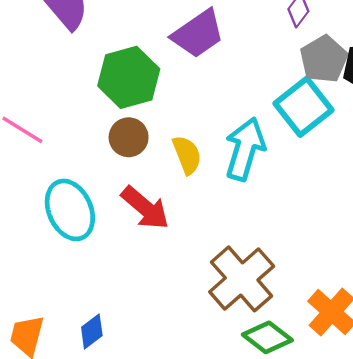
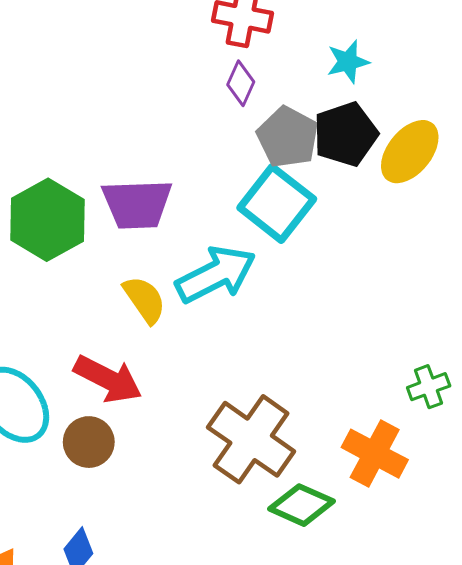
purple trapezoid: (198, 34) -> (137, 204), moved, turned 46
brown circle: (129, 137) -> (89, 442), moved
cyan arrow: (245, 149) -> (216, 274), turned 60

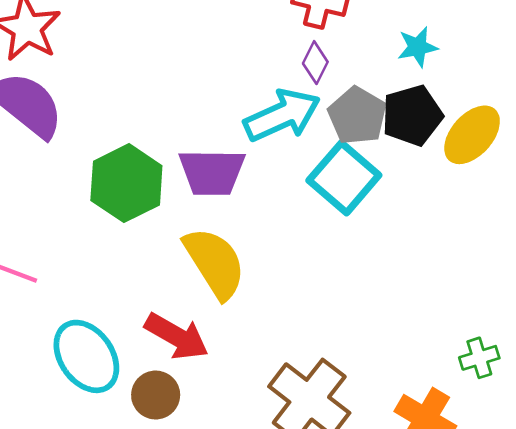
cyan arrow: (216, 274) -> (282, 115), moved
yellow semicircle: (145, 300) -> (215, 263), size x1.6

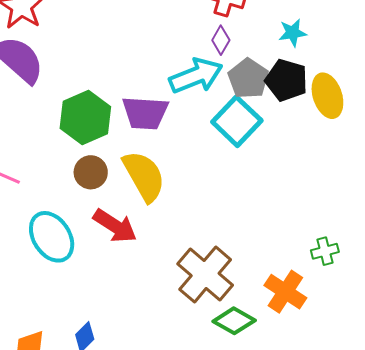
black pentagon: (412, 115) -> (286, 80), turned 30
yellow ellipse: (472, 135) -> (327, 96), turned -63
brown circle: (156, 395) -> (91, 172), moved

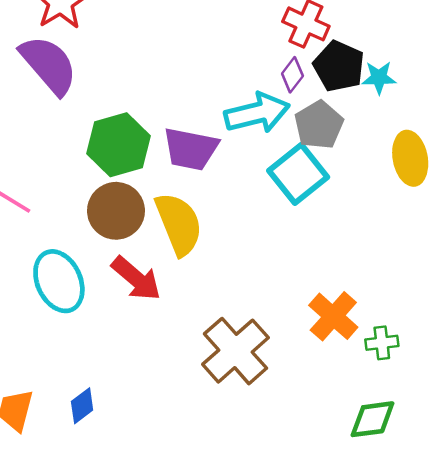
black pentagon: (286, 80) -> (339, 66), moved
brown circle: (91, 172) -> (116, 211), size x1.4
orange cross: (285, 292) -> (333, 316), moved
green diamond: (234, 321) -> (373, 419), moved, turned -45

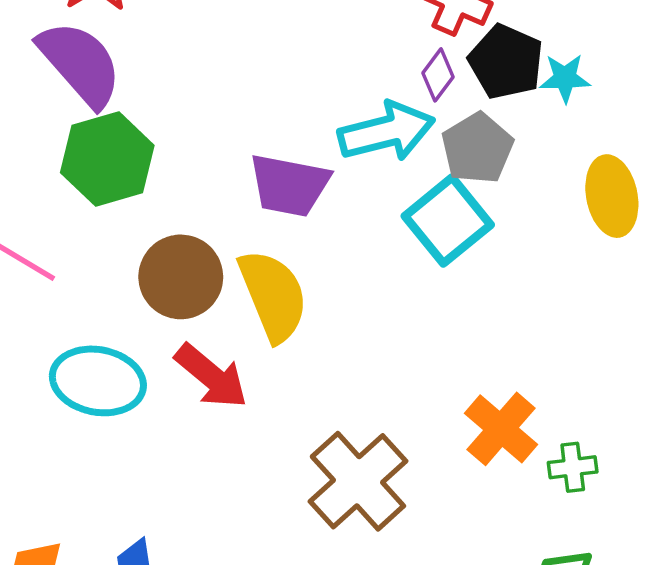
green hexagon: (119, 145) -> (107, 159), moved
cyan ellipse: (59, 281) -> (98, 381), turned -54

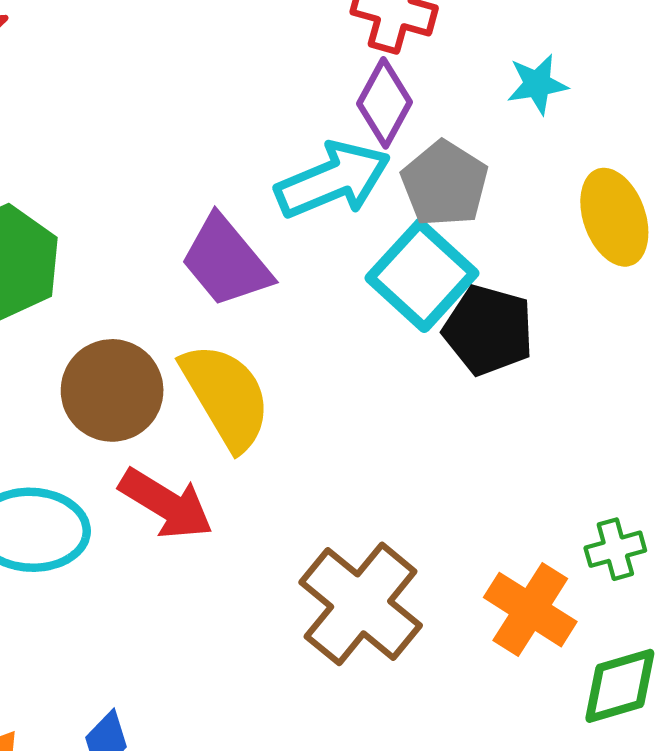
black pentagon: (506, 62) -> (488, 330), moved
purple diamond: (438, 75) -> (385, 103), size x1.4
purple trapezoid: (289, 185) -> (226, 261), turned 48
orange cross: (501, 429) -> (530, 610), moved

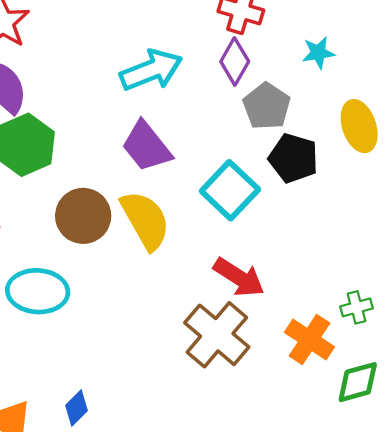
cyan arrow: (333, 180) -> (151, 70), moved
cyan square: (422, 276) -> (230, 190), moved
black pentagon: (488, 330) -> (293, 158), moved
red arrow: (166, 504) -> (239, 277), moved

